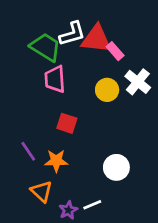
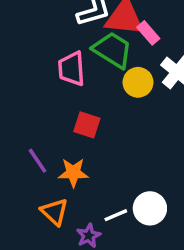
green trapezoid: (46, 47) -> (112, 50), moved
white circle: (116, 167) -> (150, 208), moved
white line: (92, 205) -> (116, 215), moved

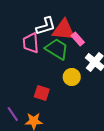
pink trapezoid: (72, 69) -> (31, 43), moved
yellow circle: (138, 82) -> (72, 77), moved

